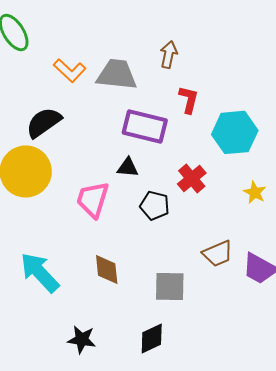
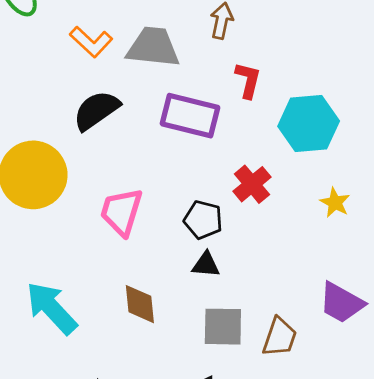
black semicircle: (44, 122) -> (96, 110), moved
black triangle: (128, 167) -> (206, 265), moved
brown trapezoid: (218, 253) -> (280, 337), moved, turned -48

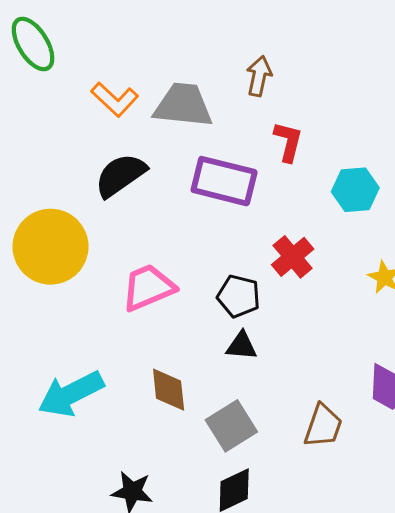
cyan hexagon: (309, 124) -> (355, 190), size x0.7
pink trapezoid: (121, 212) -> (148, 287), turned 50
cyan arrow: (52, 308) -> (71, 394), turned -74
gray square: (223, 327) -> (231, 426), moved, turned -33

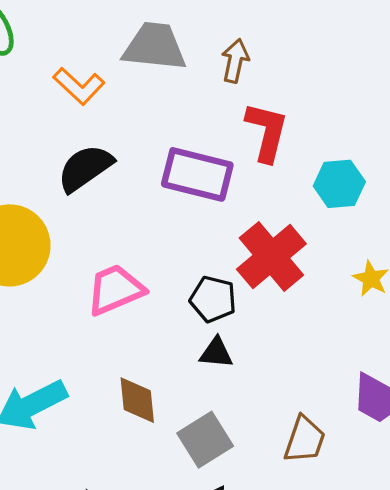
gray trapezoid: (183, 105) -> (155, 47), moved
red L-shape: (288, 142) -> (267, 132), size x1.4
red cross: (293, 257) -> (271, 256), size x1.5

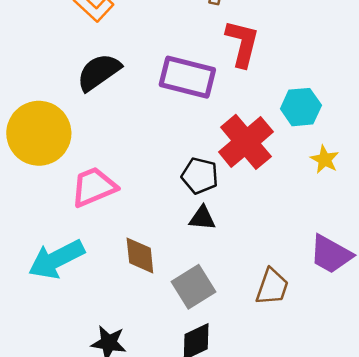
cyan hexagon: (339, 184) -> (301, 107), moved
pink trapezoid: (115, 290) -> (94, 187), moved

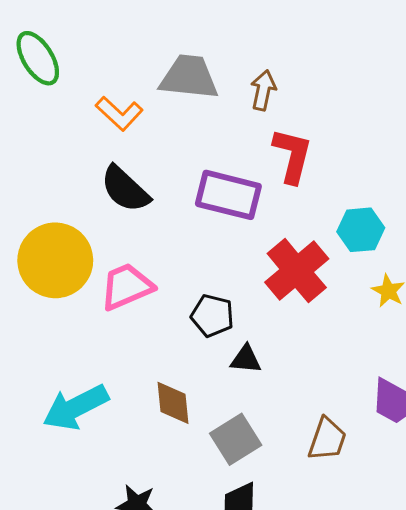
black semicircle: (99, 72) -> (125, 189), turned -102
black pentagon: (200, 176) -> (212, 316), moved
pink trapezoid: (94, 187) -> (127, 287), moved

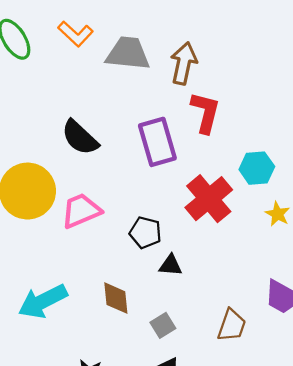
brown arrow: (263, 90) -> (184, 63), size x1.4
orange L-shape: (119, 113) -> (76, 34), moved
purple rectangle: (228, 195) -> (157, 142), turned 60
gray square: (236, 439) -> (163, 325), size x0.7

